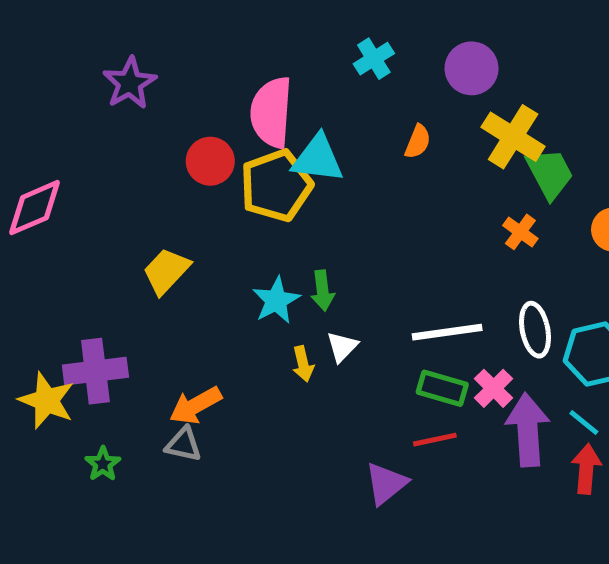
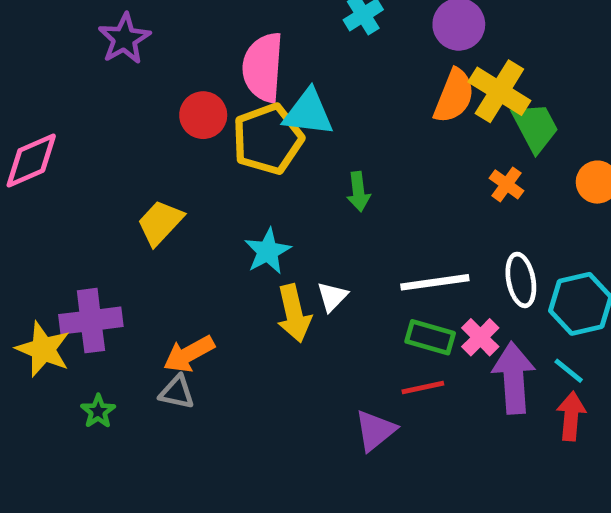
orange semicircle: (418, 142) -> (454, 96), moved, size x1.6
green arrow: (323, 291) -> (358, 192), moved
yellow arrow: (303, 364) -> (294, 313), size x1.6

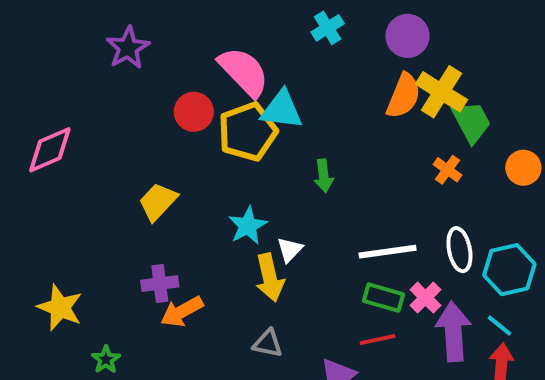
pink semicircle: (263, 67) -> (244, 72), turned 132
white triangle: (332, 297) -> (290, 250), moved
purple cross: (91, 321) -> (160, 284), moved, size x0.7
gray triangle: (177, 392) -> (268, 344), moved

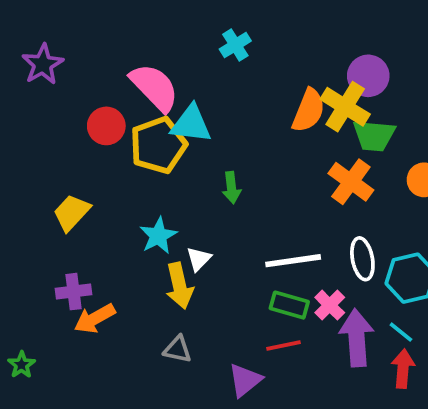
purple circle: (408, 36) -> (368, 76), moved
green trapezoid: (471, 122) -> (374, 136), turned 123
orange cross: (447, 170) -> (351, 182), size x1.6

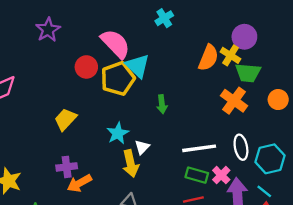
yellow cross: (345, 107) -> (230, 55), size x0.7
cyan triangle: (191, 124) -> (138, 66), turned 36

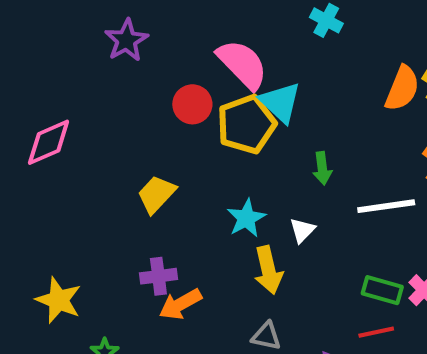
cyan cross: (164, 18) -> (326, 20), turned -30
white triangle: (142, 147) -> (302, 230), moved
white line: (199, 148) -> (386, 206), moved

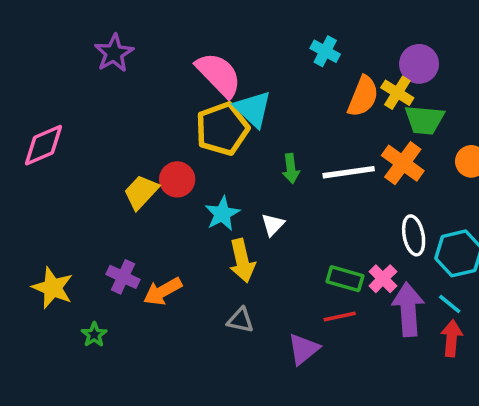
cyan cross: (326, 20) -> (325, 51), moved
red circle: (192, 104) -> (177, 179), moved
white line: (386, 206) -> (349, 172), moved
purple cross: (158, 276) -> (123, 277), moved, turned 32

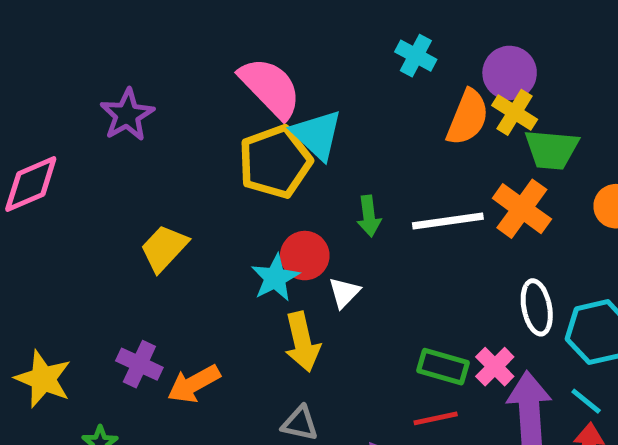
purple star: (114, 53) -> (127, 115), moved
purple circle: (419, 64) -> (510, 73), moved
red circle: (177, 179) -> (305, 256), moved

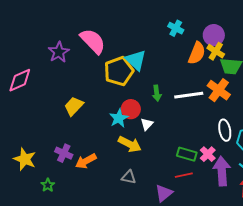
pink semicircle: (270, 88) -> (93, 41), moved
yellow arrow: (302, 342) -> (130, 144), turned -50

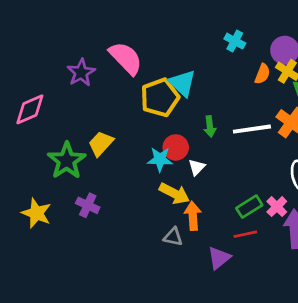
orange semicircle: (197, 53) -> (262, 74), size x0.7
cyan star: (119, 118) -> (160, 159), turned 30
green rectangle: (187, 154) -> (249, 207), turned -48
orange arrow: (86, 161) -> (193, 216), moved, turned 115
green star: (48, 185) -> (67, 161), moved, size x2.0

